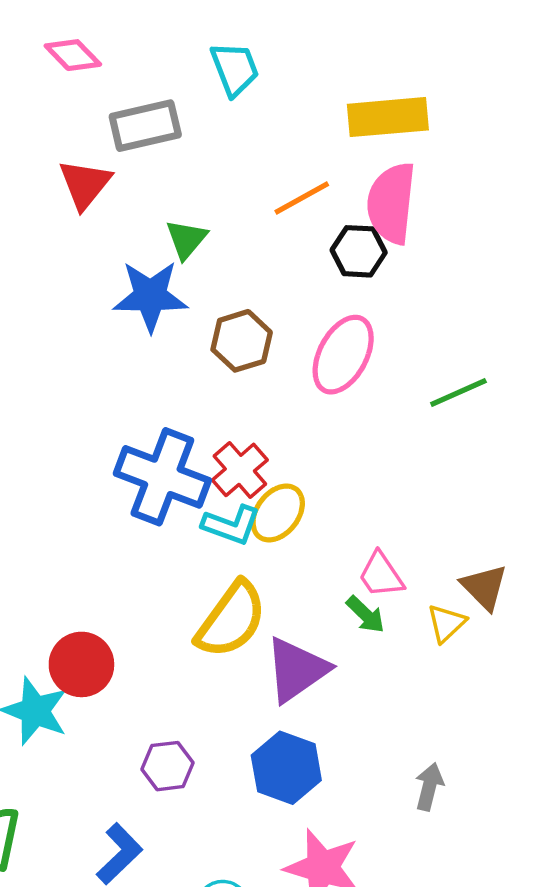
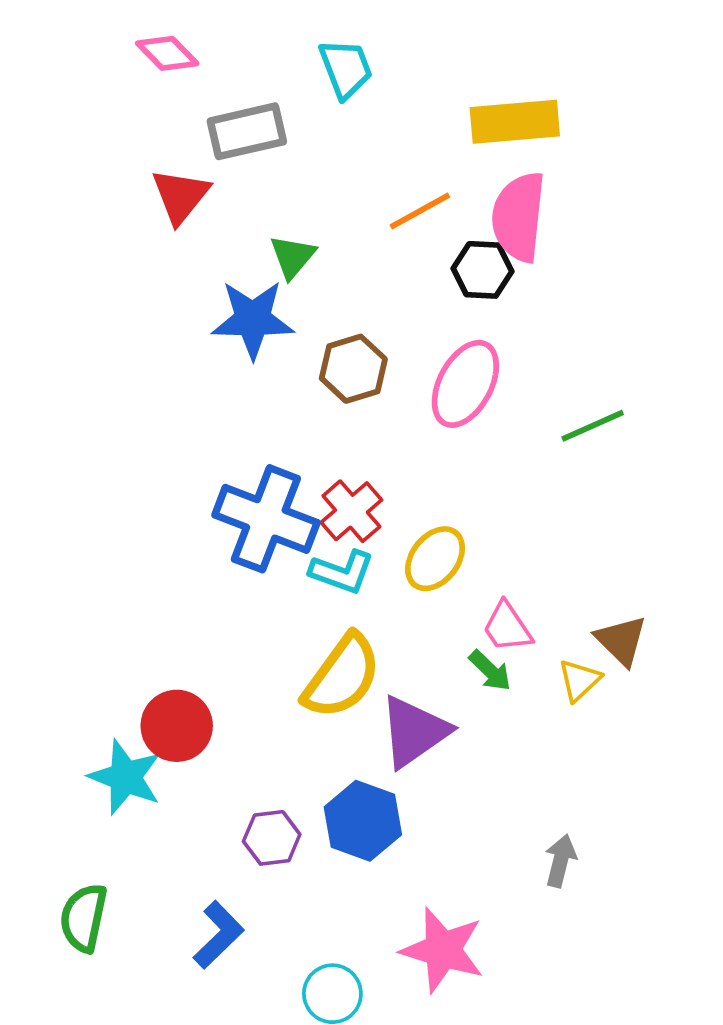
yellow ellipse: (278, 513) -> (435, 559), moved
blue hexagon: (286, 768) -> (363, 821), moved

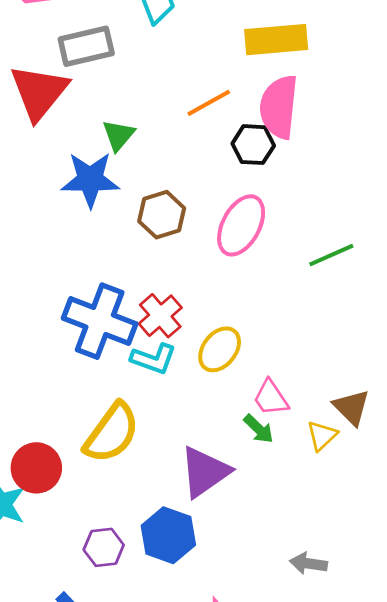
red triangle: (180, 196) -> (39, 92), size x1.4
yellow semicircle: (342, 676) -> (112, 433), moved
gray arrow: (560, 861) -> (308, 564), turned -96

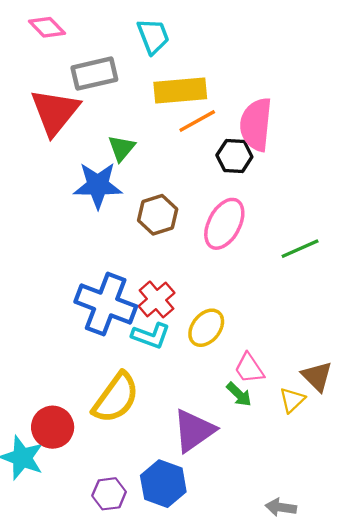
yellow rectangle: (276, 40) -> (180, 90), moved

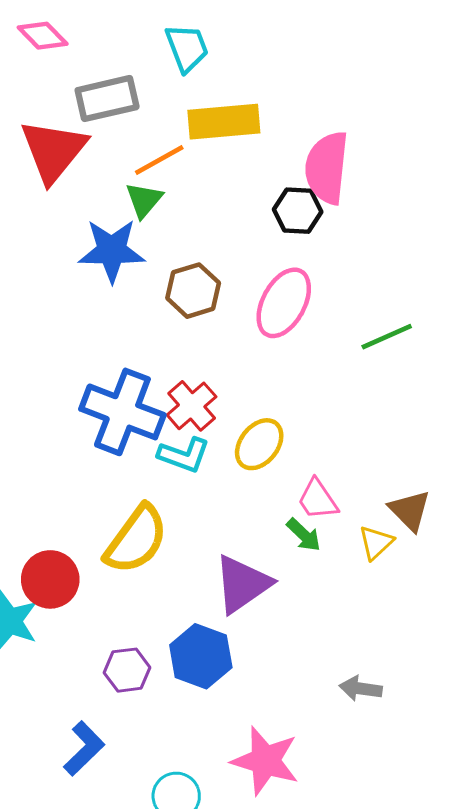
orange line: (197, 121) -> (159, 160), moved

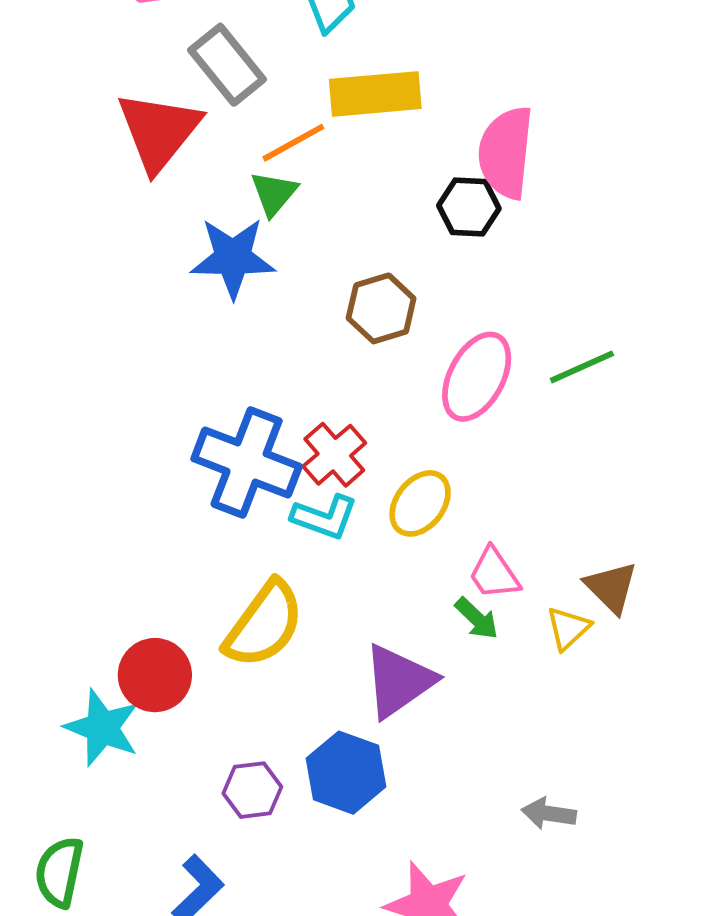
gray rectangle: (107, 99) -> (227, 65), turned 64
brown hexagon: (193, 291) -> (381, 308), moved
pink ellipse: (284, 303) -> (477, 377), moved

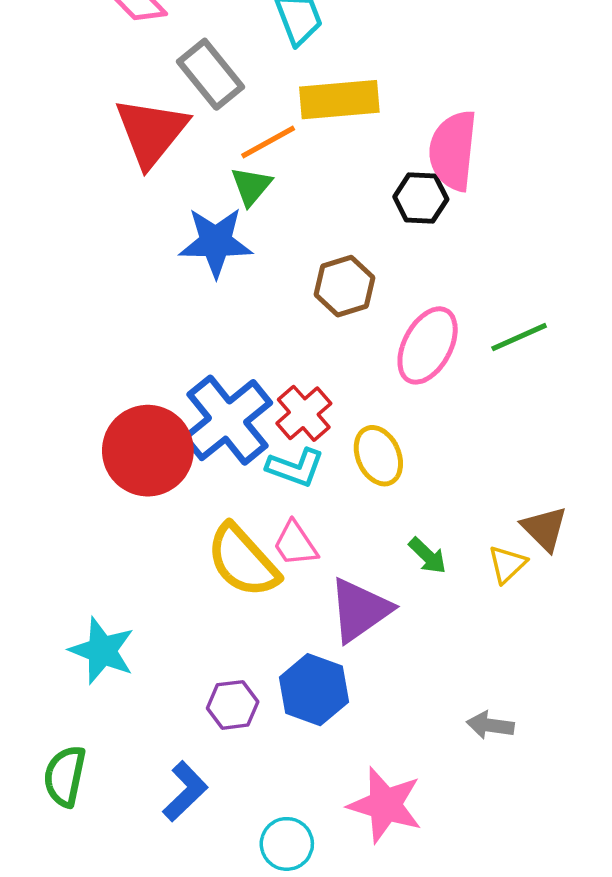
blue cross: (247, 463) -> (227, 420), turned 30
yellow ellipse: (420, 503) -> (378, 456), turned -62
pink trapezoid: (494, 574) -> (295, 544), moved
yellow semicircle: (264, 624) -> (243, 561), turned 102
red circle: (155, 675) -> (148, 451), moved, size x1.4

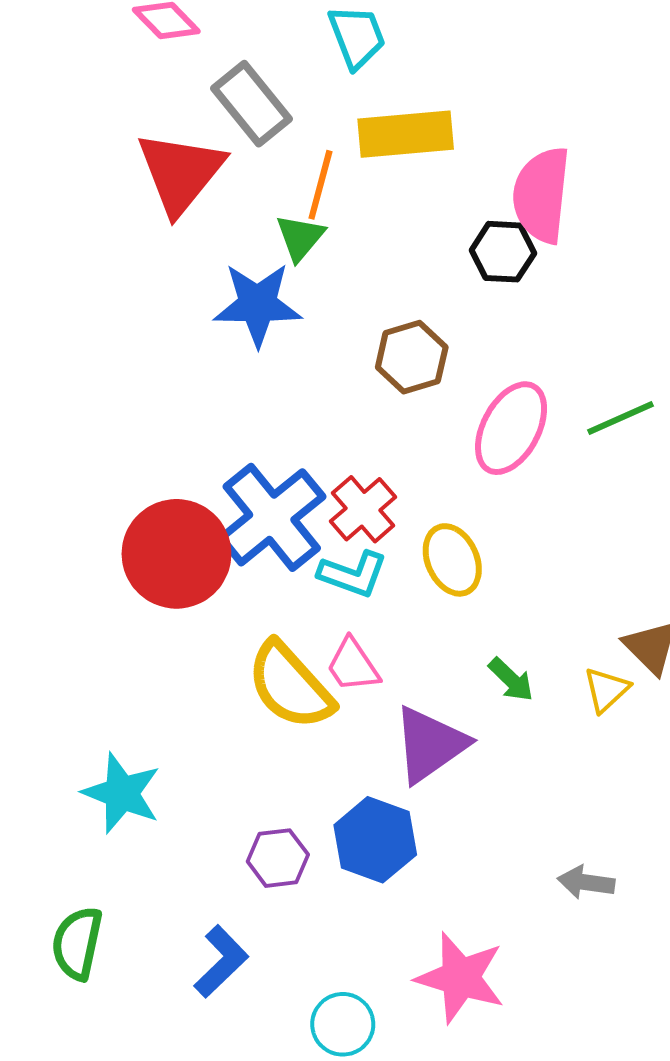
orange line: (268, 142) -> (320, 185), turned -46

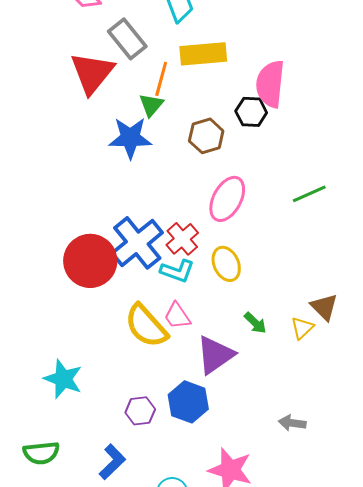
brown hexagon: (412, 357) -> (206, 136), moved
pink ellipse: (511, 428) -> (227, 199), moved
green semicircle: (77, 943) -> (41, 453), turned -108

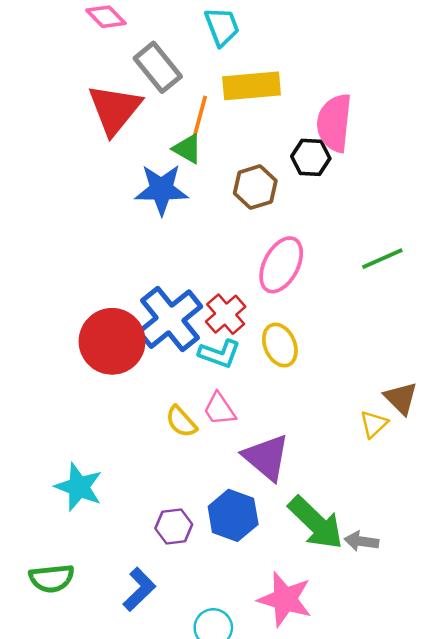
green triangle: (151, 105) -> (187, 149), turned -40
green arrow: (255, 323) -> (316, 523), moved, size x2.0
yellow semicircle: (146, 326) -> (181, 422), size x0.6
purple triangle: (215, 355) -> (266, 457), turned -45

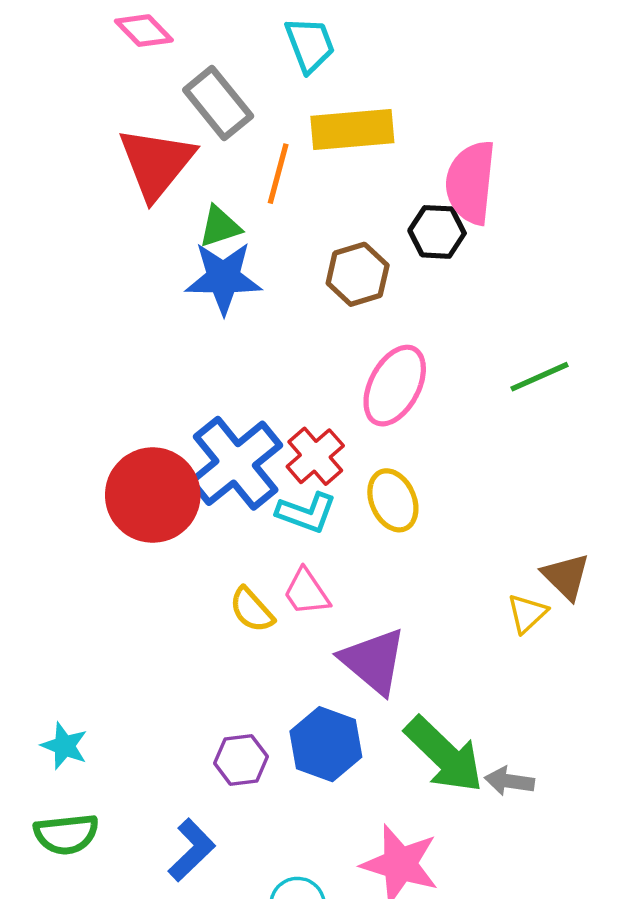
green triangle: (187, 149) -> (220, 227), moved, turned -48
cyan star: (79, 487) -> (64, 746), moved, size x0.7

